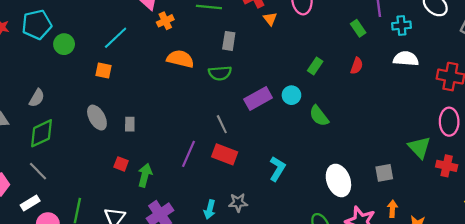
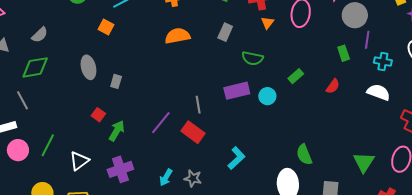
orange semicircle: (180, 59) -> (177, 36), turned -40
green semicircle: (220, 73) -> (252, 58), moved
green semicircle: (319, 116) -> (304, 155), moved
green triangle: (419, 147) -> (364, 162), moved

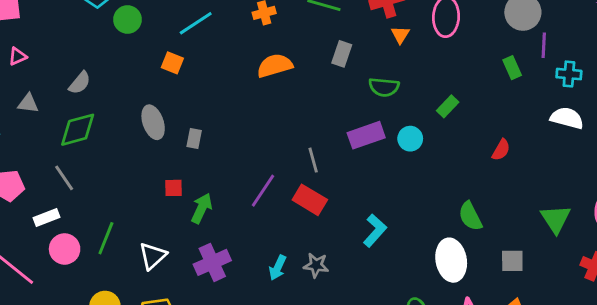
red semicircle: (333, 86) -> (501, 150), moved
red square: (98, 115) -> (173, 188), turned -32

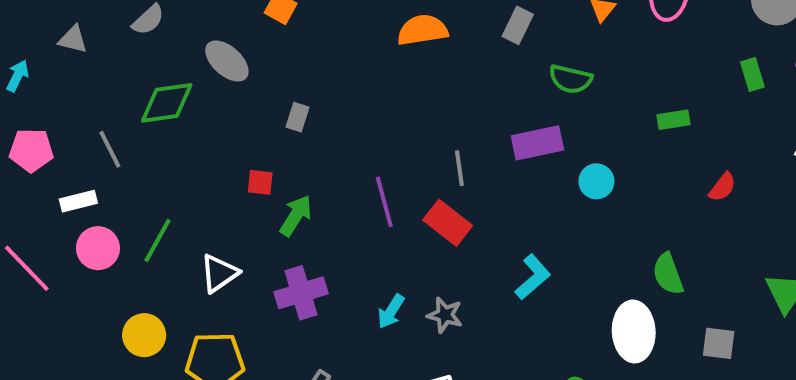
green rectangle: (448, 106) -> (674, 120), moved, turned 30
gray ellipse: (153, 122) -> (227, 61), moved, turned -36
green diamond: (78, 130) -> (167, 103), moved
cyan circle: (410, 139) -> (596, 181), moved
purple line: (263, 191) -> (384, 202), turned -56

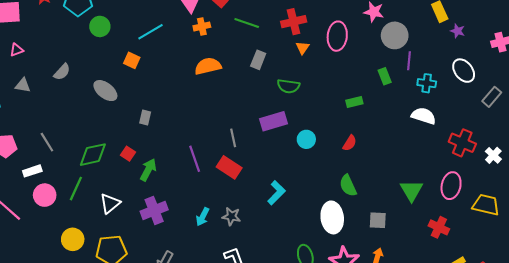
green diamond: (167, 103) -> (93, 155), moved
green rectangle: (674, 120) -> (354, 102), moved
red square: (260, 182) -> (128, 154), turned 32
red semicircle: (722, 187) -> (350, 143), moved

